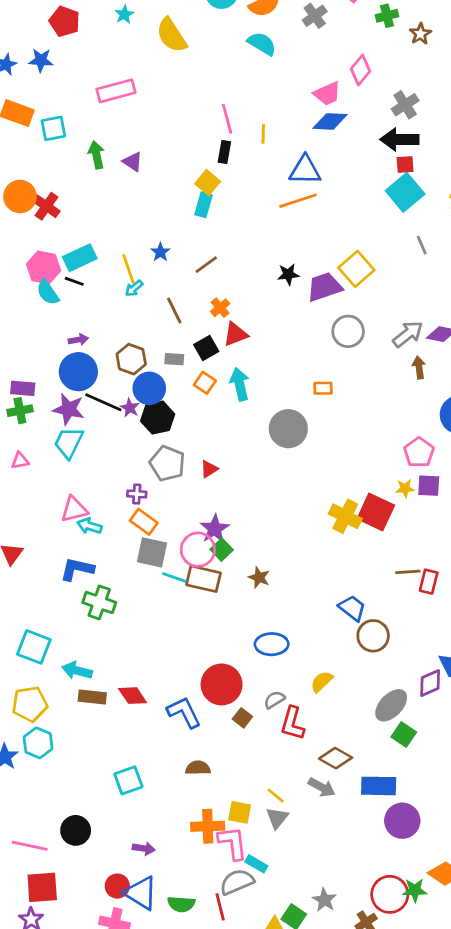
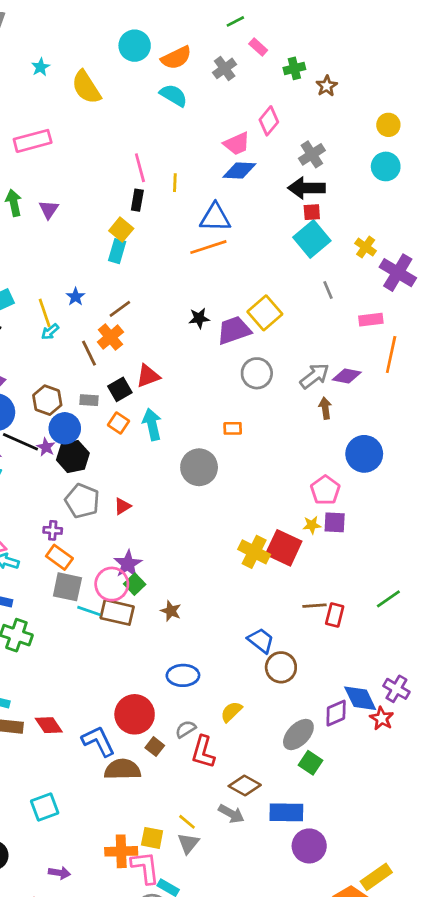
purple triangle: (133, 162) -> (49, 209), turned 30
orange cross: (220, 308) -> (110, 337), moved, size x1.4
brown semicircle: (198, 768) -> (123, 769), moved, size x1.5

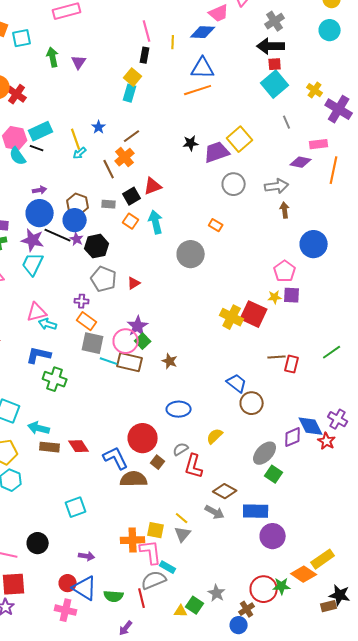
blue diamond: (239, 171) -> (203, 32), moved
gray arrow: (315, 376) -> (277, 186), turned 30
purple diamond: (347, 376) -> (301, 162), moved
blue circle: (65, 428) -> (75, 220), moved
orange rectangle: (233, 428) -> (216, 225), turned 32

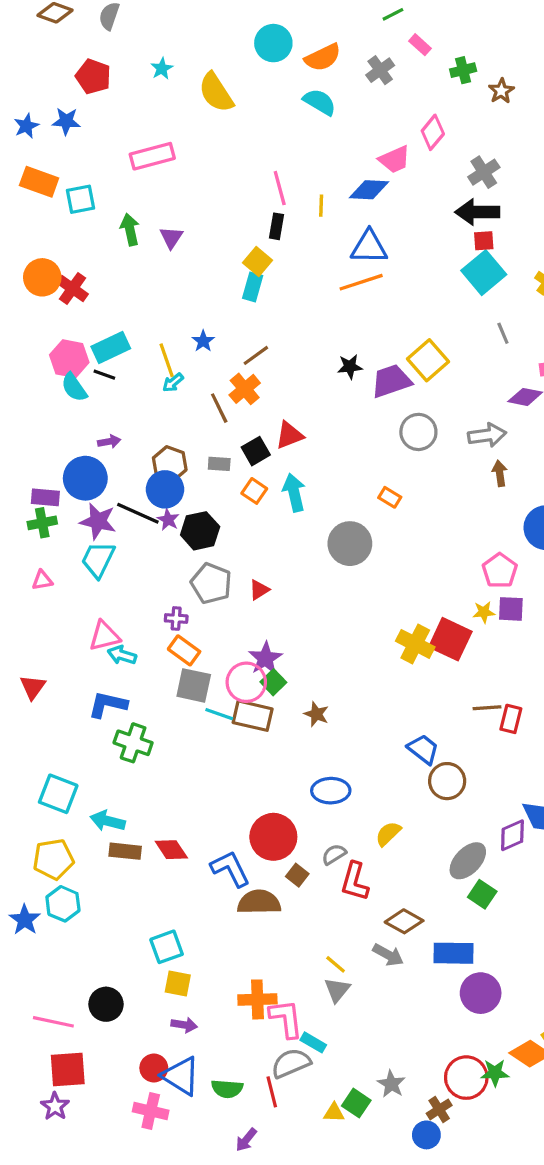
blue circle: (40, 213) -> (85, 478), moved
yellow square: (156, 530) -> (178, 984), moved

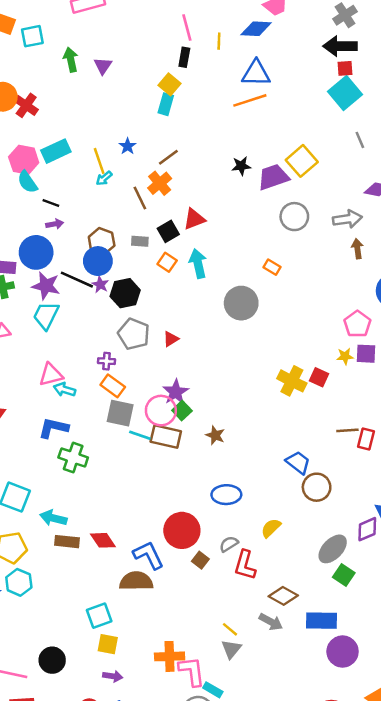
black line: (104, 375) -> (51, 203), moved
red square: (450, 639) -> (319, 377), size x0.6
brown semicircle: (259, 902) -> (136, 581), moved

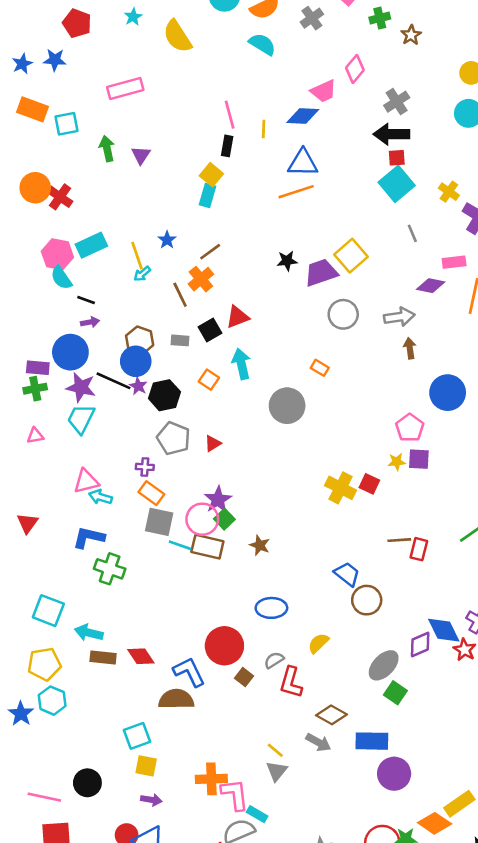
orange square: (167, 262) -> (209, 380), moved

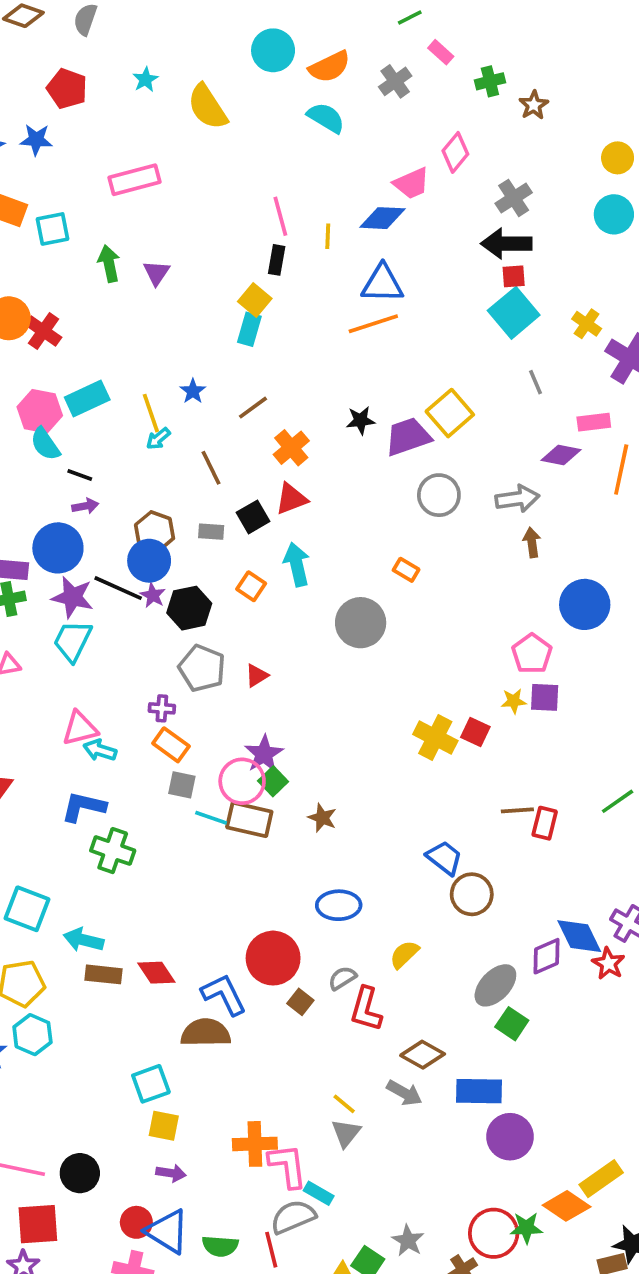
orange cross: (201, 279) -> (291, 448), moved
gray square: (159, 522) -> (182, 785), size x0.7
black circle: (87, 783) -> (80, 1173), moved

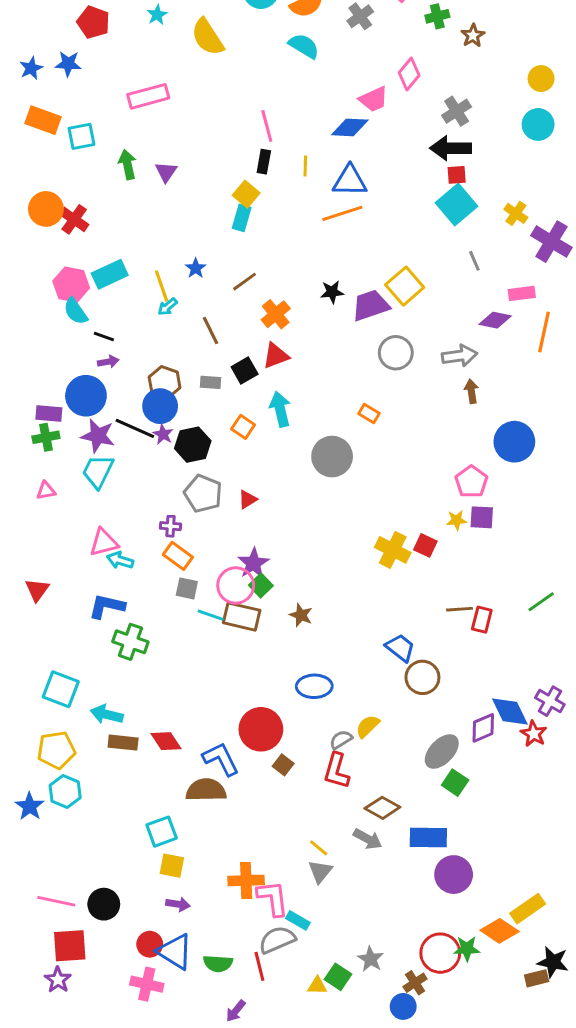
yellow line: (328, 236) -> (305, 166), moved
gray semicircle: (342, 978) -> (341, 740), moved

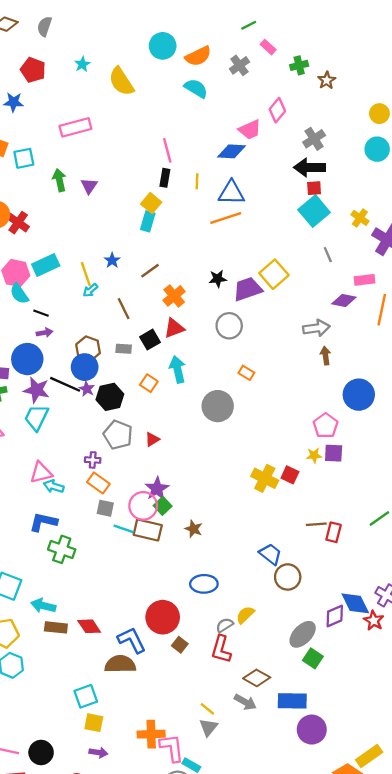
gray circle: (396, 353) -> (229, 326), moved

